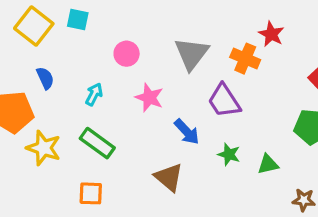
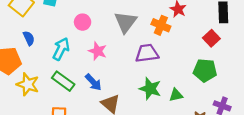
cyan arrow: (94, 94) -> (61, 49), size x1.5
purple trapezoid: (224, 101) -> (147, 53), turned 115
blue arrow: (187, 132) -> (93, 82), moved
green star: (229, 154) -> (150, 89), size x1.5

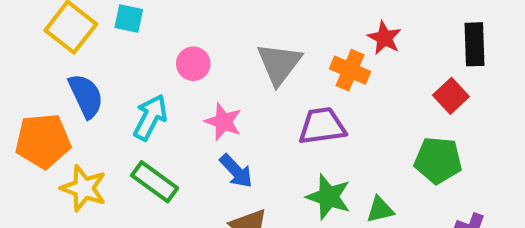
blue semicircle: (29, 38) -> (86, 96), size x1.5
blue arrow: (93, 82) -> (236, 171), moved

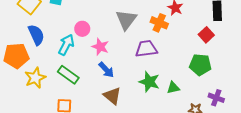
pink circle: (193, 64) -> (82, 29), moved
yellow star: (84, 188) -> (35, 78), turned 30

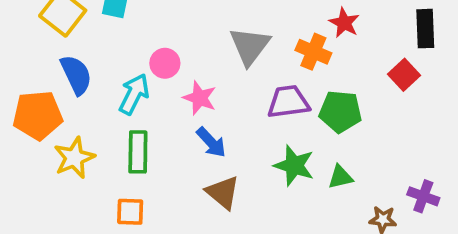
green pentagon: (200, 65) -> (340, 111), moved
green rectangle: (68, 75) -> (138, 152), turned 55

